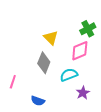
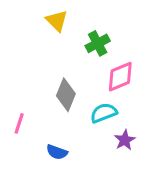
green cross: (88, 29) -> (98, 43), moved
yellow triangle: (51, 38) -> (57, 21), moved

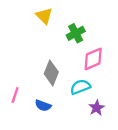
blue semicircle: (57, 152) -> (43, 105), moved

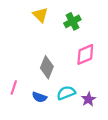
green cross: (76, 33) -> (72, 21), moved
cyan semicircle: (80, 87) -> (66, 93), moved

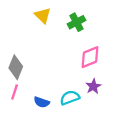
gray diamond: (47, 67) -> (16, 67), moved
purple star: (88, 99) -> (93, 86), moved

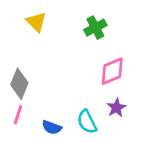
yellow triangle: (43, 15) -> (36, 22), moved
cyan semicircle: (70, 98) -> (87, 122), turned -96

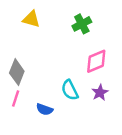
yellow triangle: (36, 22) -> (31, 19), turned -30
cyan semicircle: (87, 122) -> (70, 90), moved

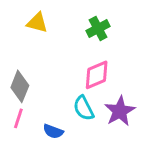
pink diamond: (96, 61) -> (97, 75), moved
purple star: (100, 93) -> (120, 111), size x1.5

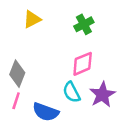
yellow triangle: (37, 23) -> (32, 19), turned -42
blue semicircle: (53, 131) -> (46, 112), size x1.5

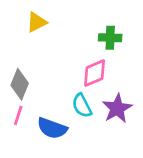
green cross: (84, 24) -> (110, 38), moved, turned 30

